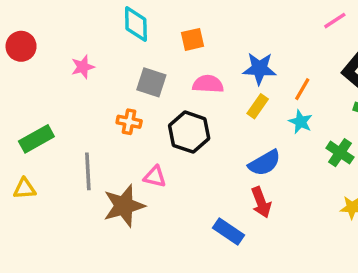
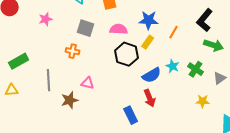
cyan star: (301, 122) -> (173, 66), moved
black hexagon: (189, 132) -> (127, 54), moved
brown star: (124, 206) -> (70, 100), size x0.7
blue rectangle: (229, 231) -> (131, 115), turned 30

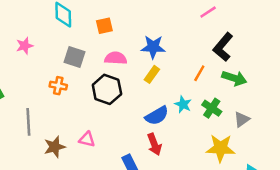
orange line: (174, 32) -> (199, 73), moved
black hexagon: (127, 54) -> (107, 89), moved
pink triangle: (88, 83) -> (87, 139), moved
yellow star: (203, 101) -> (221, 148), size x1.6

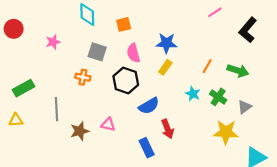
black L-shape: (223, 47) -> (248, 30), moved
pink semicircle: (116, 58) -> (133, 53), turned -108
blue semicircle: (157, 116) -> (149, 106), moved

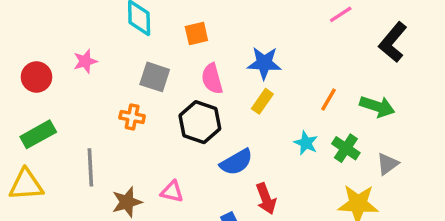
red circle: (14, 29) -> (36, 77), moved
yellow triangle: (16, 120) -> (26, 185), size x1.5

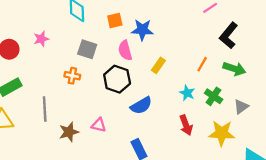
black L-shape: (393, 42) -> (229, 35), moved
blue star: (264, 63) -> (142, 30), moved
red arrow: (266, 199) -> (186, 125), moved

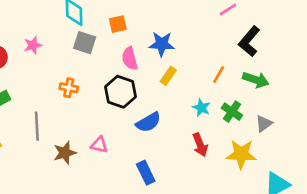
blue star: (142, 30) -> (162, 44), moved
gray square: (87, 49) -> (85, 43), moved

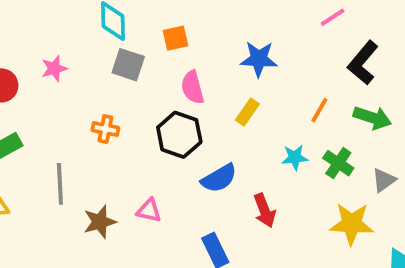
blue star: (162, 44) -> (259, 59), moved
cyan star: (201, 108) -> (295, 157), turned -30
red arrow: (200, 145) -> (264, 210), moved

